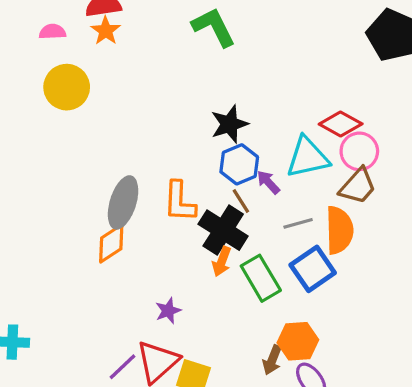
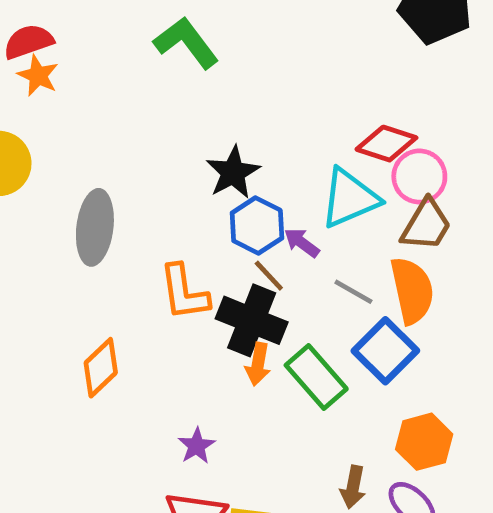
gray ellipse: (123, 202) -> (95, 227), moved
gray line: (298, 223) -> (353, 292), turned 56
orange hexagon: (298, 341) -> (424, 442), moved

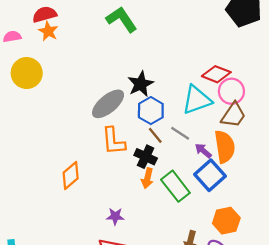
gray ellipse: (95, 227) -> (108, 104), moved, turned 40
purple arrow: (302, 243) -> (203, 151), moved
gray line: (353, 292) -> (180, 133), moved
black cross: (252, 320) -> (146, 157), size x0.7
purple star: (197, 446) -> (115, 216), turned 30

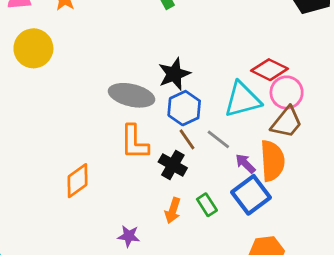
gray ellipse: (108, 104) -> (132, 95), turned 48
orange arrow: (147, 178) -> (173, 210), moved
green rectangle: (175, 186) -> (207, 205), size x0.6

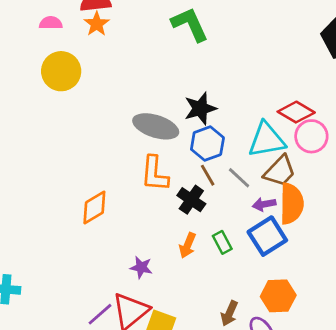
brown trapezoid: (287, 122) -> (280, 171), moved
purple arrow: (245, 164) -> (264, 204), turned -60

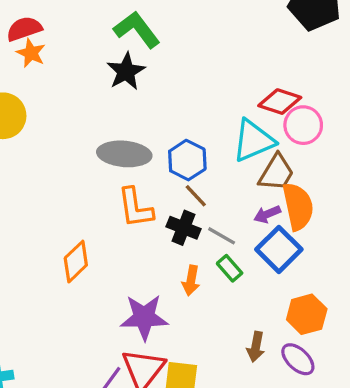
black star: (200, 108) -> (126, 71), moved
gray line: (239, 178) -> (222, 236), moved
purple star: (141, 267) -> (144, 317), size x1.8

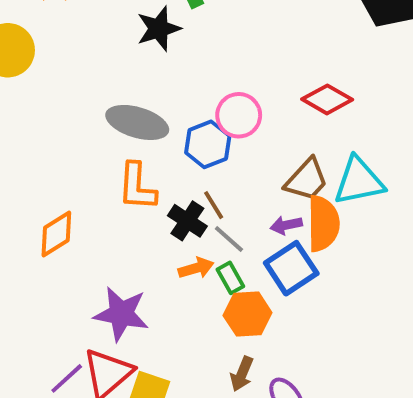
pink circle: (303, 125) -> (239, 115), moved
cyan triangle: (253, 141) -> (359, 181), moved
brown line: (196, 196) -> (214, 205), moved
orange arrow: (191, 280) -> (196, 268), moved, turned -128
orange hexagon: (307, 314) -> (248, 314), moved

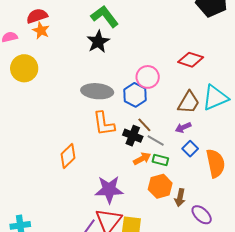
orange semicircle: (323, 224) -> (215, 163), moved
blue square: (291, 268) -> (190, 149), size x0.6
green rectangle: (230, 278) -> (160, 160), turned -35
orange hexagon: (248, 314) -> (160, 186), moved
brown arrow: (242, 374) -> (180, 198), moved

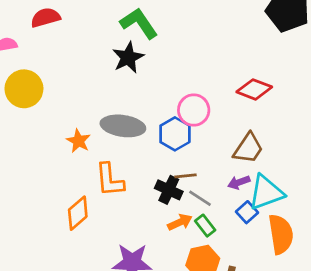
orange star: (41, 31) -> (78, 141), moved
cyan triangle: (215, 98) -> (266, 192), moved
orange L-shape: (104, 124) -> (110, 180), moved
brown line: (144, 125) -> (186, 176), turned -56
green rectangle: (160, 160) -> (205, 226), turned 35

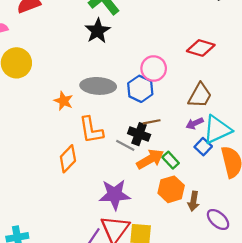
gray line: (200, 198) -> (125, 145), moved
orange arrow: (180, 222) -> (150, 159), size x1.4

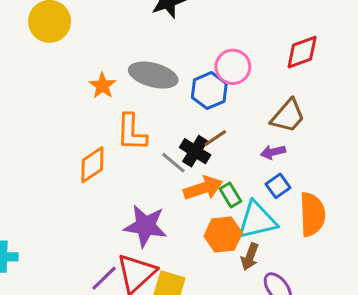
red diamond: (201, 48) -> (302, 52), turned -48
brown line: (152, 122) -> (215, 138), turned -35
cyan triangle: (217, 130) -> (257, 220), moved

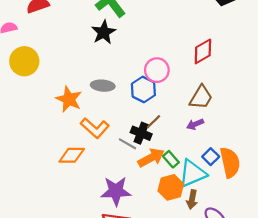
gray ellipse: (153, 75) -> (103, 86), size x0.7
orange star: (102, 86) -> (69, 99), size x1.4
orange L-shape: (132, 132) -> (95, 128), turned -40
orange diamond: (92, 165) -> (72, 155), turned 44
blue square: (278, 186) -> (211, 157), moved

